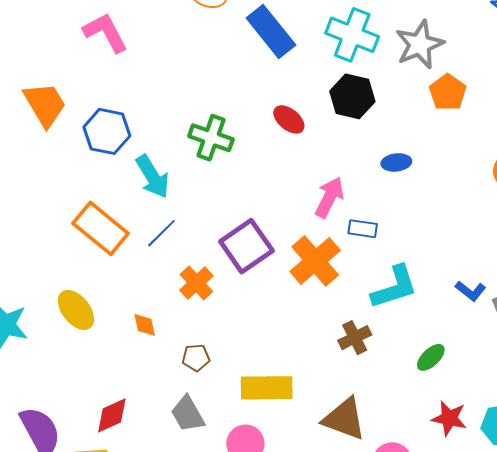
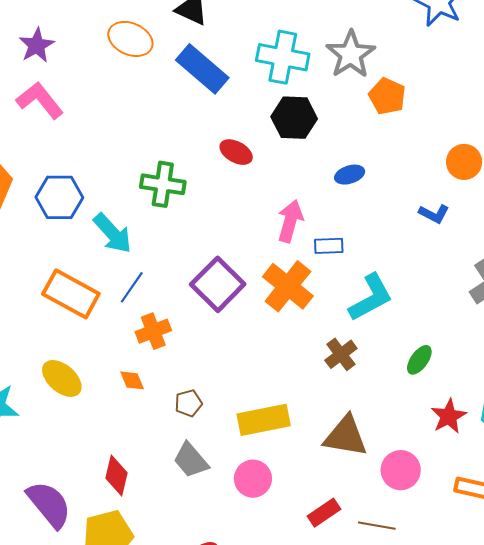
orange cross: (196, 283) -> (153, 331), moved, turned 32
blue L-shape: (471, 291) -> (434, 214), moved
red diamond: (112, 415) -> (117, 475), turned -42
red star: (449, 418) -> (449, 416), turned -30

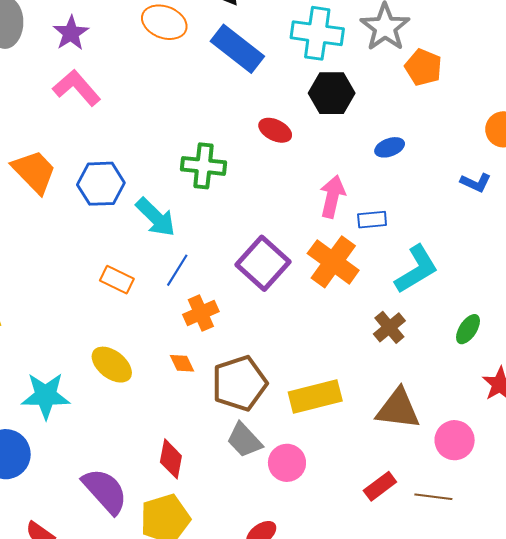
orange rectangle: (71, 294) -> (117, 280), size x0.6
brown pentagon: (188, 403) -> (239, 383), size x2.0
pink circle: (253, 479) -> (287, 463), moved

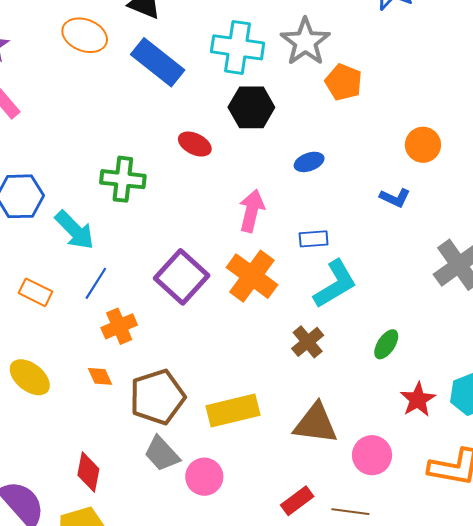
blue rectangle: (372, 220) -> (314, 239), moved

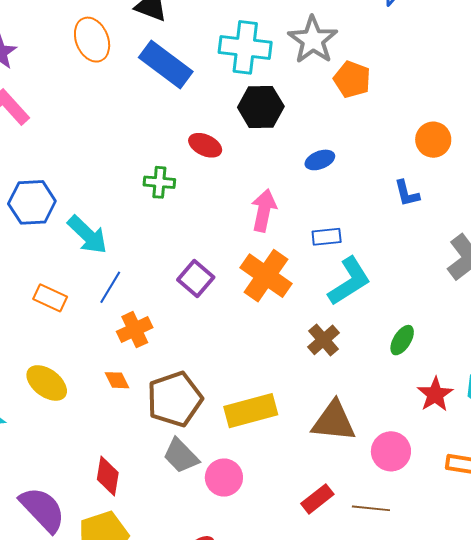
orange ellipse: (85, 35) -> (92, 40), turned 48
green cross: (123, 179) -> (159, 182), moved, size x0.7
blue L-shape: (395, 198) -> (407, 193), turned 52
purple square: (182, 277) -> (196, 278), size x0.7

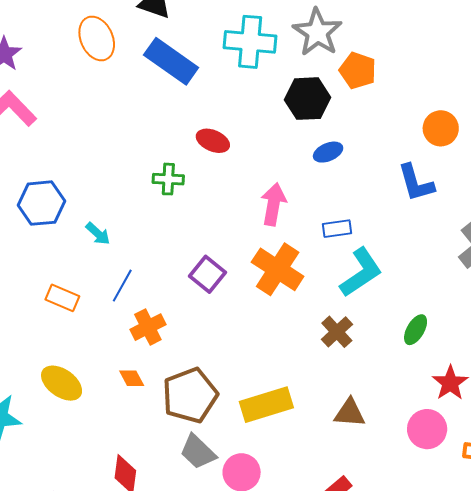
black hexagon: (261, 107) -> (308, 99), moved
blue L-shape: (407, 193) -> (416, 183), size x1.4
cyan arrow: (87, 235) -> (98, 234), size x0.6
brown triangle: (334, 421) -> (350, 413), size x0.7
pink circle: (391, 451) -> (427, 429), moved

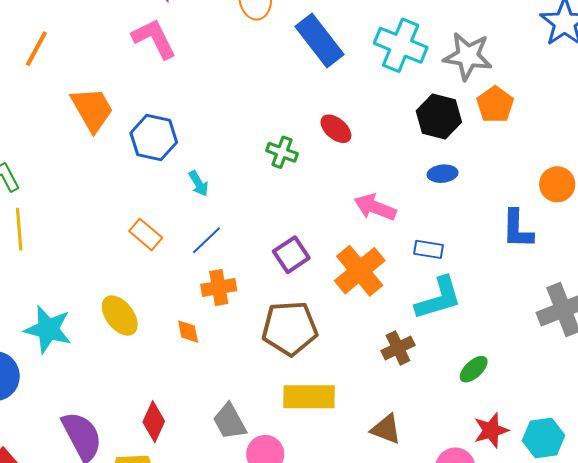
gray star: (317, 32) -> (468, 56), turned 30
pink arrow: (273, 204) -> (375, 207), turned -96
brown pentagon: (190, 395) -> (290, 328), moved

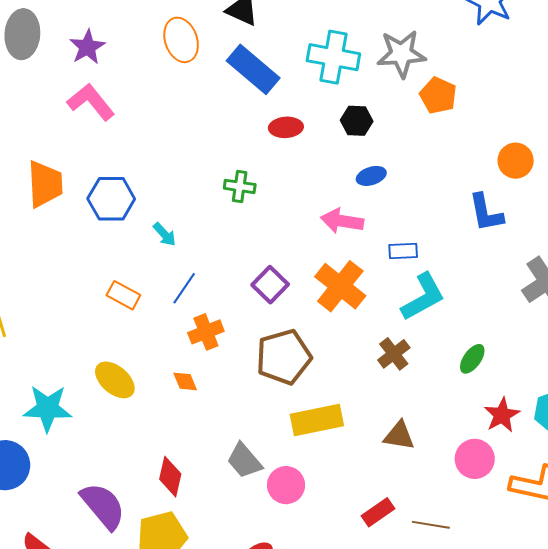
orange trapezoid: (92, 109) -> (45, 184), turned 39
black hexagon: (439, 116) -> (357, 121), moved, size x0.7
red ellipse: (336, 129) -> (286, 127), moved, turned -32
blue ellipse: (443, 174) -> (371, 176), moved

